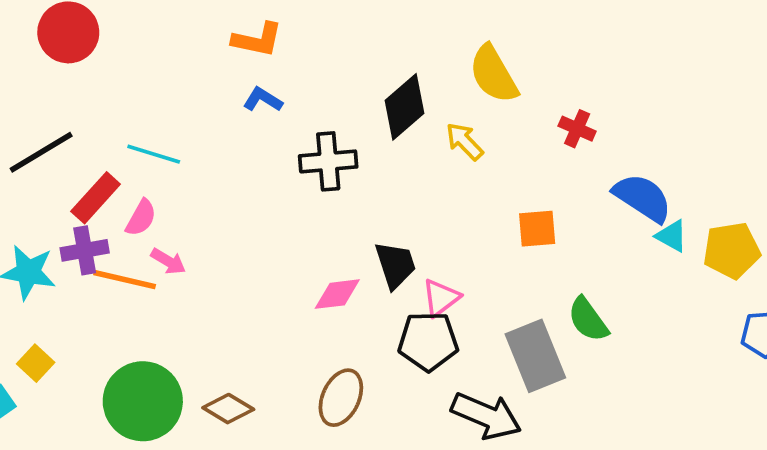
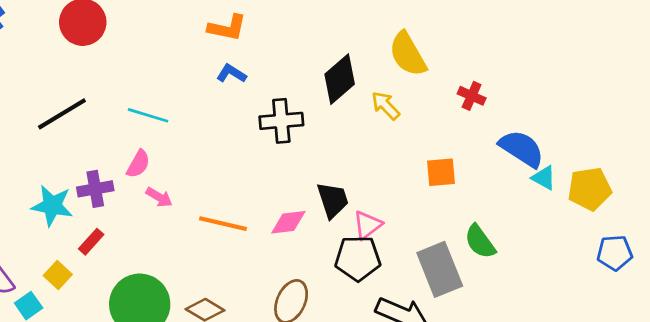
red rectangle: (96, 198) -> (91, 242), moved, size x0.7
orange line: (125, 280) -> (223, 224), moved

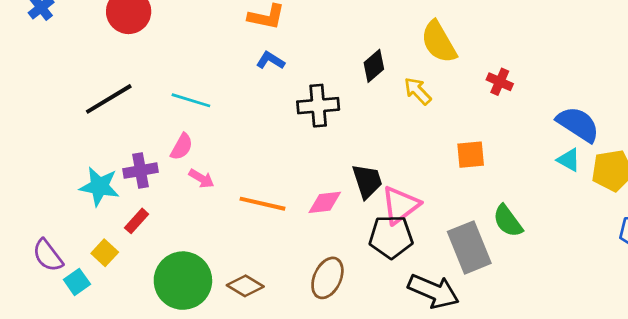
black diamond: (340, 79) -> (374, 66), size x0.7
blue semicircle: (522, 149) -> (578, 124), moved
pink triangle: (367, 225) -> (400, 205), size x1.4

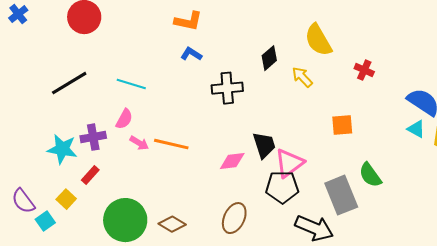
orange line: (262, 204) -> (171, 144), moved

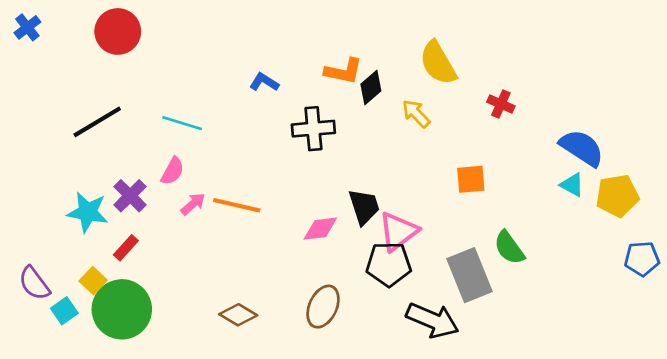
orange L-shape: (188, 21) -> (344, 71), moved
purple cross: (93, 137) -> (130, 196), turned -35
pink arrow: (139, 143) -> (193, 204), turned -72
green circle: (125, 220) -> (122, 309), moved

